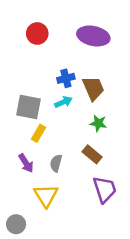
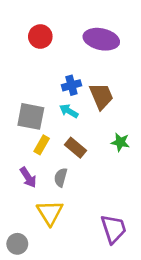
cyan arrow: (63, 102) -> (69, 111), turned -126
green star: (98, 123) -> (120, 142), moved
brown rectangle: (92, 154) -> (76, 148), moved
purple trapezoid: (105, 189) -> (113, 229), moved

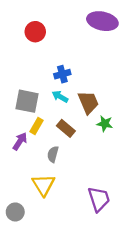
purple ellipse: (101, 39) -> (102, 21), moved
brown trapezoid: (101, 96) -> (88, 102), moved
purple arrow: (28, 177) -> (20, 141), moved, turned -114

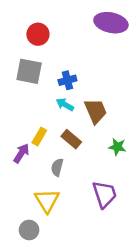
gray square: (27, 101) -> (29, 71), moved
green star: (105, 124) -> (117, 147), moved
purple trapezoid: (99, 199) -> (105, 194), moved
gray circle: (15, 212) -> (29, 230), moved

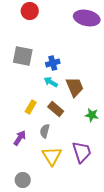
red circle: (38, 34) -> (30, 11), moved
purple arrow: (21, 153) -> (20, 138), moved
yellow triangle: (47, 201) -> (52, 156), moved

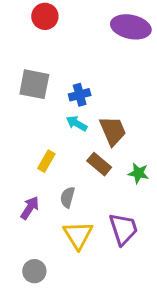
brown rectangle: (56, 109) -> (99, 164), moved

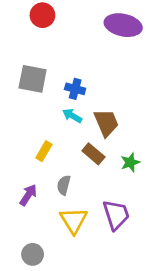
blue cross: (80, 95) -> (75, 89), turned 30
green star: (138, 173) -> (130, 162), turned -30

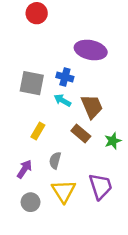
purple ellipse: (123, 25) -> (91, 50), moved
gray square: (33, 79) -> (32, 83), moved
gray circle: (33, 254) -> (31, 202), moved

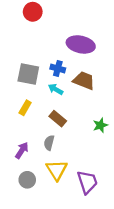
brown trapezoid: (92, 106) -> (84, 80), moved, turned -45
yellow rectangle: (38, 131) -> (25, 108), moved
brown rectangle: (81, 133) -> (58, 119), moved
purple trapezoid: (100, 186) -> (87, 182), moved

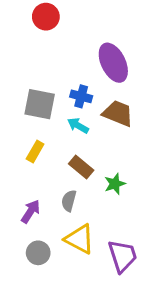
purple ellipse: (81, 44) -> (113, 63), turned 52
green star: (100, 125) -> (115, 184), moved
yellow triangle: (57, 170) -> (80, 239), turned -30

